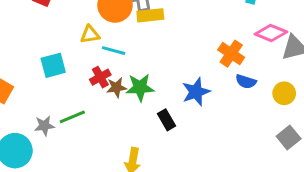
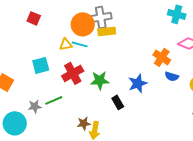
cyan line: (114, 51) -> (80, 44), moved
red cross: (100, 77) -> (73, 73), size x1.5
brown star: (116, 87) -> (84, 123), moved

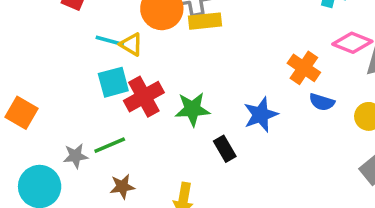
yellow triangle: (66, 44) -> (131, 44), turned 40
cyan line: (80, 44) -> (110, 41), moved
cyan square: (41, 65) -> (113, 82), moved
brown star: (84, 123) -> (122, 187), moved

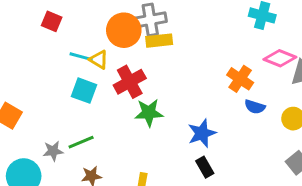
cyan square: (113, 82) -> (84, 91), turned 35
red cross: (144, 97) -> (130, 82), moved
blue star: (261, 115) -> (202, 133), moved
black rectangle: (225, 149) -> (205, 167), moved

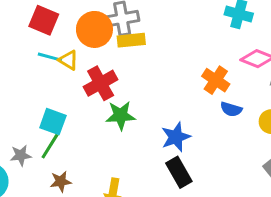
red square: (52, 21) -> (44, 20), moved, size x1.4
cyan square: (84, 91) -> (53, 122), moved
green line: (81, 142) -> (50, 146), turned -35
black rectangle: (205, 167) -> (179, 172), size x1.4

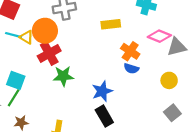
orange circle: (94, 29) -> (45, 31), moved
yellow rectangle: (131, 40) -> (111, 24), moved
blue semicircle: (231, 109) -> (131, 69), moved

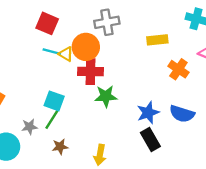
red cross: (49, 53) -> (90, 72), turned 30
blue semicircle: (131, 69) -> (182, 114), moved, size x1.5

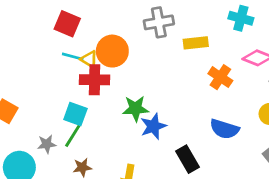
gray cross: (107, 22) -> (159, 22), moved
red cross: (90, 72) -> (95, 80), moved
blue star: (148, 113) -> (153, 126), moved

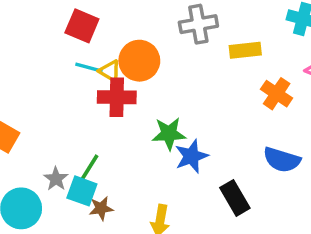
cyan square: (75, 114) -> (82, 191), moved
gray star: (47, 144) -> (56, 179), turned -30

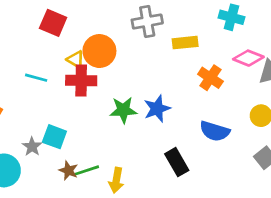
cyan line: (89, 68) -> (36, 78), moved
blue star: (191, 156) -> (157, 109), moved
green line: (89, 168) -> (87, 170), moved, turned 40
cyan square: (82, 191) -> (54, 137), moved
brown star: (101, 208) -> (69, 170), turned 30

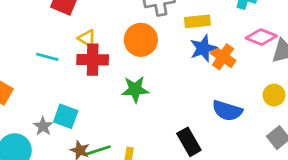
orange circle: (99, 51) -> (141, 40), moved
blue star: (157, 109) -> (203, 48), moved

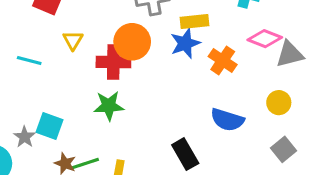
yellow triangle: (87, 38) -> (73, 40), turned 30
blue star: (203, 48) -> (185, 43), moved
red cross: (93, 60) -> (113, 62), moved
green star: (135, 89) -> (109, 106), moved

